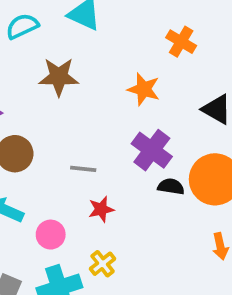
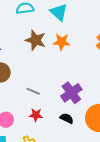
orange star: (144, 89) -> (62, 42), moved, turned -30
black semicircle: (171, 187) -> (67, 118), moved

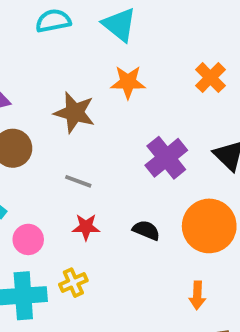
brown star: (36, 40) -> (75, 113), moved
purple cross: (71, 93) -> (166, 158), moved

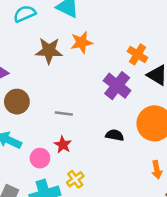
orange cross: (210, 78) -> (138, 54), moved
brown star: (75, 113) -> (49, 51), moved
red star: (86, 227) -> (63, 145), moved, turned -30

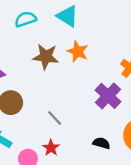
orange star: (82, 42) -> (78, 51), turned 30
gray line: (64, 113) -> (55, 118), turned 35

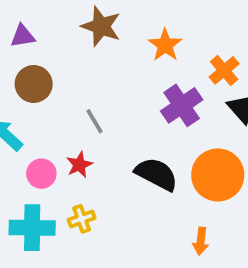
orange star: (78, 51) -> (165, 45), moved
black semicircle: (101, 143) -> (156, 174), size x1.6

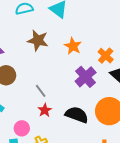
red star: (79, 165) -> (45, 110), moved
pink circle: (41, 174) -> (22, 128), moved

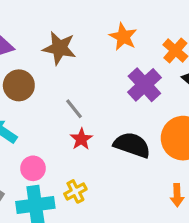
brown star: (38, 40) -> (59, 48), moved
pink circle: (22, 128) -> (33, 168), moved

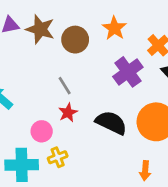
brown star: (59, 48) -> (40, 29), moved
brown circle: (19, 85) -> (75, 40), moved
pink circle: (33, 168) -> (42, 131), moved

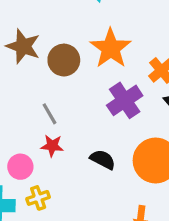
orange star: (114, 28) -> (111, 48), size x1.4
red star: (68, 113) -> (52, 146), turned 30
black semicircle: (111, 123) -> (103, 160), size x0.7

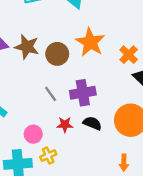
purple cross: (125, 100) -> (83, 93), moved, turned 30
red star: (52, 146) -> (65, 125), moved

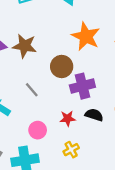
brown circle: (57, 54) -> (62, 66), moved
gray line: (51, 94) -> (32, 90), moved
yellow cross: (48, 156) -> (71, 150), moved

